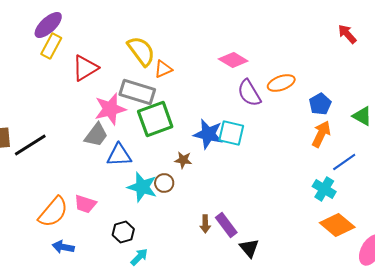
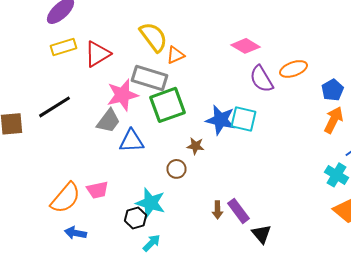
yellow rectangle: (51, 46) -> (64, 47), moved, turned 45
black line: (30, 145) -> (54, 107), moved
cyan star: (142, 187) -> (150, 203), moved
pink trapezoid: (85, 204) -> (98, 190), turned -30

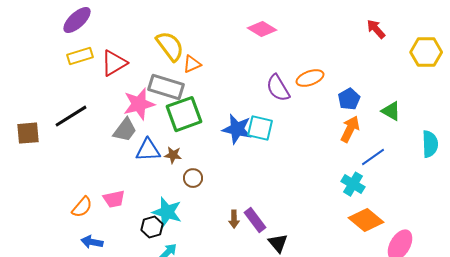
pink diamond: (246, 46) -> (262, 29), moved
brown star: (196, 146) -> (173, 155), moved
orange semicircle: (66, 198) -> (82, 207), size x0.7

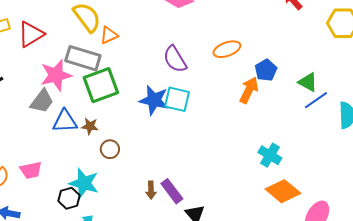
purple semicircle: (278, 88) -> (175, 59), moved
orange arrow: (350, 129) -> (249, 90), moved
blue line: (373, 157) -> (316, 100), moved

